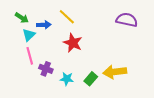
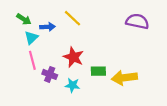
red star: (73, 43) -> (74, 57), moved
green rectangle: (91, 79) -> (98, 71), moved, turned 48

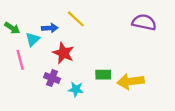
green arrow: (24, 19) -> (12, 28), moved
red star: (74, 57) -> (63, 53), moved
pink line: (32, 60) -> (20, 60), moved

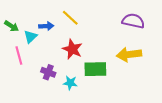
red star: (63, 53) -> (72, 49), moved
green rectangle: (103, 75) -> (95, 69), size x1.5
yellow arrow: (130, 81) -> (129, 54), moved

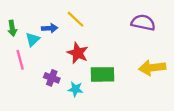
green arrow: (12, 26) -> (12, 28), turned 48
yellow arrow: (129, 54) -> (152, 68), moved

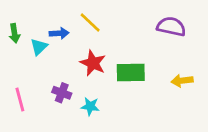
pink line: (20, 60) -> (20, 100), moved
yellow arrow: (152, 68) -> (182, 81), size x0.7
green rectangle: (103, 74) -> (131, 73), moved

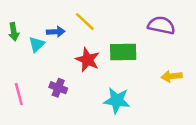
green rectangle: (131, 73) -> (123, 52), moved
cyan star: (90, 106) -> (117, 100), moved, size x1.5

